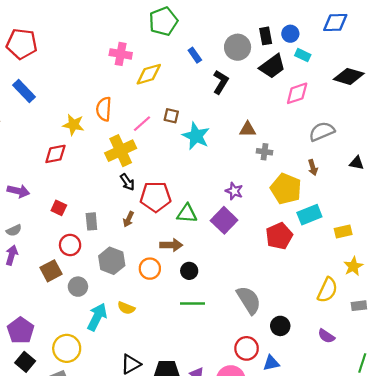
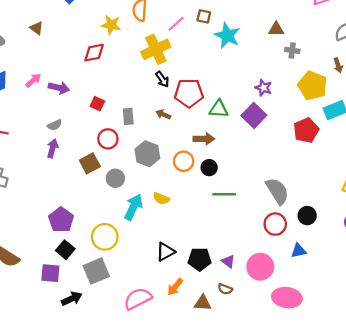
brown arrow: (129, 219) -> (163, 114), turned 88
black circle: (189, 271) -> (209, 168), moved
red circle: (247, 348) -> (275, 224), moved

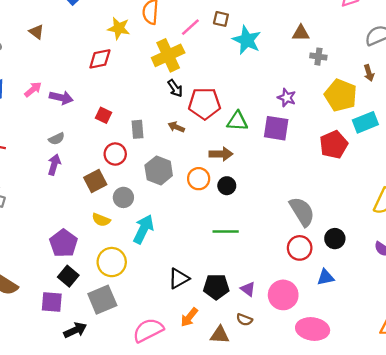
purple square: (254, 115) -> (276, 128), turned -35
green line: (224, 194) -> (226, 232), moved
yellow semicircle: (161, 199) -> (101, 220), moved

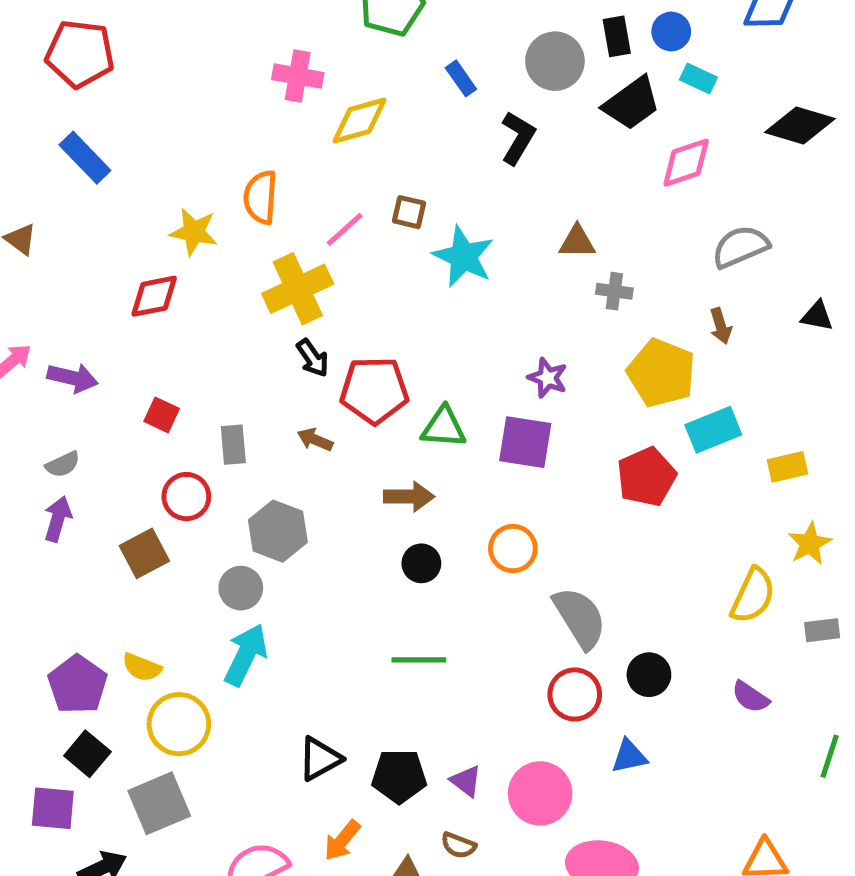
orange circle: (199, 179) -> (513, 549), moved
gray circle: (123, 197) -> (241, 588), moved
yellow semicircle: (101, 220) -> (142, 667), moved

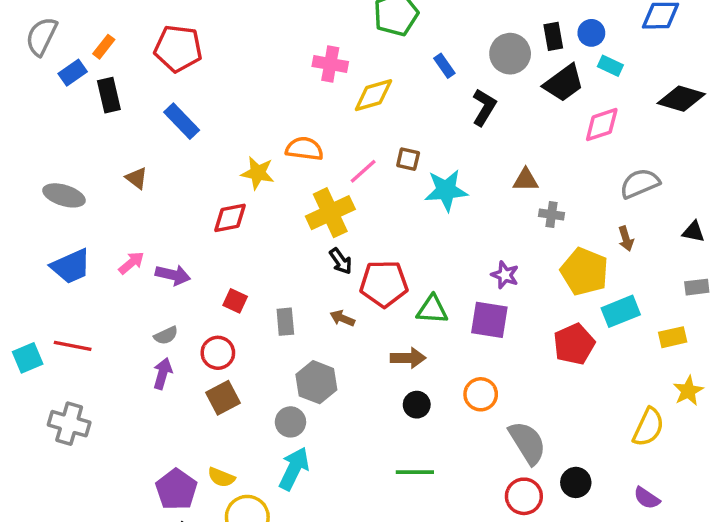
orange semicircle: (261, 197) -> (304, 149), turned 93
cyan star: (463, 257) -> (446, 190), turned -30
red circle: (186, 497) -> (218, 353), moved
gray rectangle: (822, 630) -> (697, 287), moved

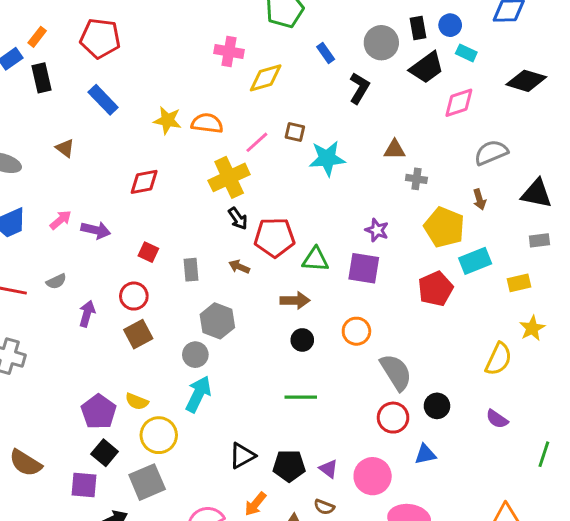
yellow star: (258, 173) -> (168, 120), moved
black triangle: (693, 232) -> (537, 194), size x1.6
gray semicircle: (166, 335) -> (56, 281), moved

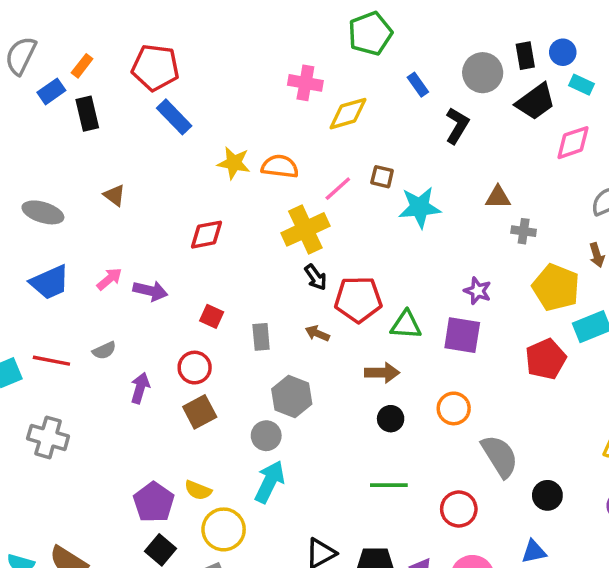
blue rectangle: (103, 100) -> (174, 117), moved
red circle: (393, 418) -> (459, 509), moved

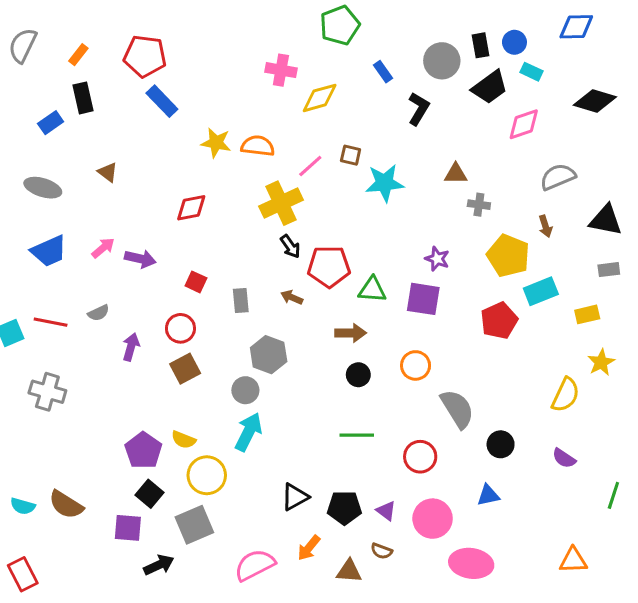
blue rectangle: (51, 91) -> (51, 123), moved

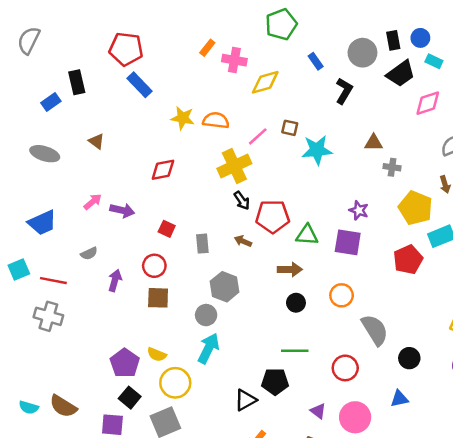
orange rectangle: (78, 55) -> (207, 48), moved
blue trapezoid: (49, 251) -> (42, 223), moved
red line: (51, 322) -> (53, 281), moved
brown square: (185, 369) -> (158, 298), turned 30
black pentagon: (344, 508) -> (275, 382), moved

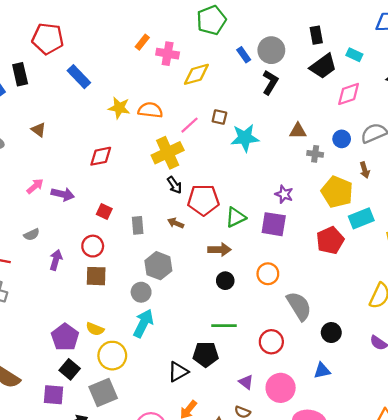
blue circle: (420, 38) -> (342, 139), moved
red pentagon: (126, 49) -> (48, 39), moved
gray circle: (362, 53) -> (271, 50), moved
green triangle: (307, 235) -> (236, 217), turned -30

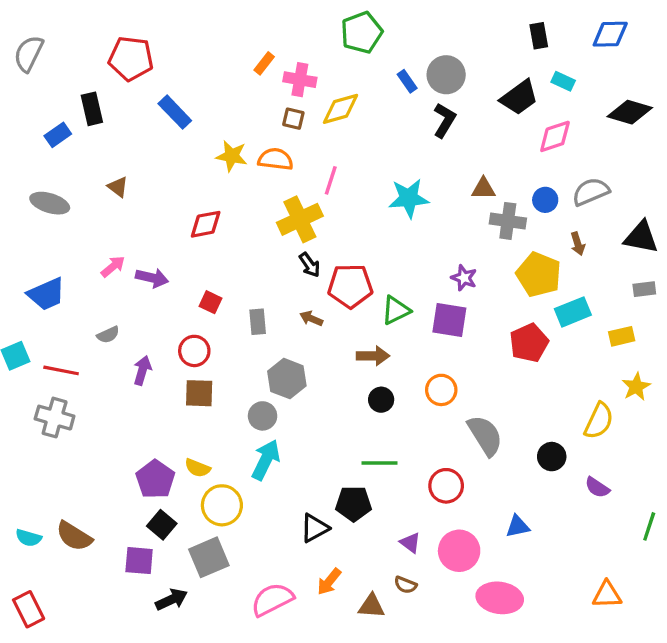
black rectangle: (316, 35) -> (539, 36), moved
brown square: (219, 117) -> (293, 119), moved
pink line: (189, 125) -> (331, 180), turned -30
gray cross: (315, 154) -> (508, 221), size x1.5
black circle: (331, 333) -> (552, 457), moved

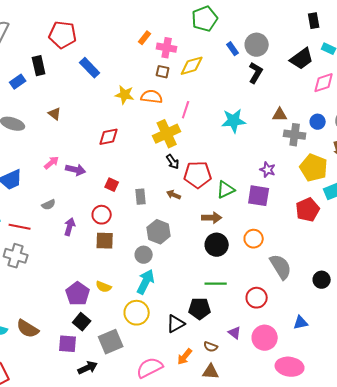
black circle: (381, 400) -> (217, 245), size x1.5
yellow circle: (222, 505) -> (137, 313), moved
brown semicircle: (405, 585) -> (211, 347), moved

